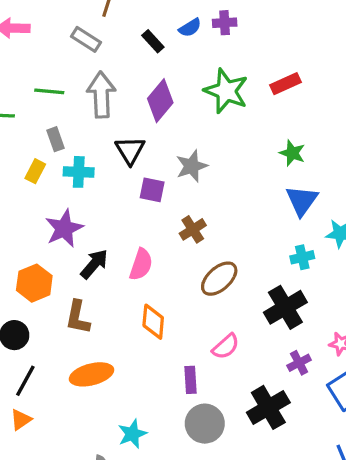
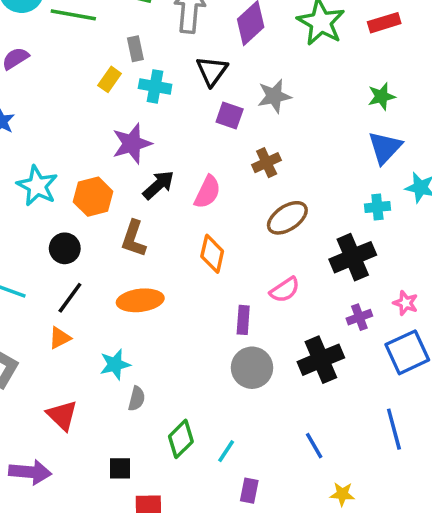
green star: (292, 153) -> (381, 96), turned 30
cyan star: (132, 434) -> (115, 364), moved

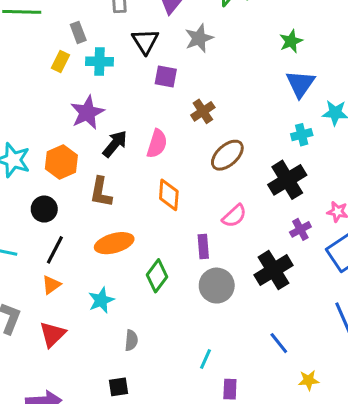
gray star: (274, 96) -> (199, 38), moved
gray semicircle: (137, 399) -> (131, 340), moved
red triangle: (62, 415) -> (52, 334), moved, turned 40
green diamond: (181, 439) -> (157, 276), moved

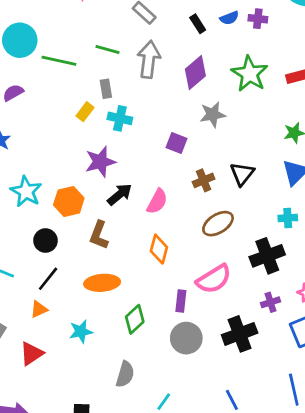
black triangle: (145, 41) -> (242, 174), moved
pink semicircle: (234, 216) -> (214, 279), size x1.5
gray semicircle: (131, 340) -> (125, 374), moved, size x1.4

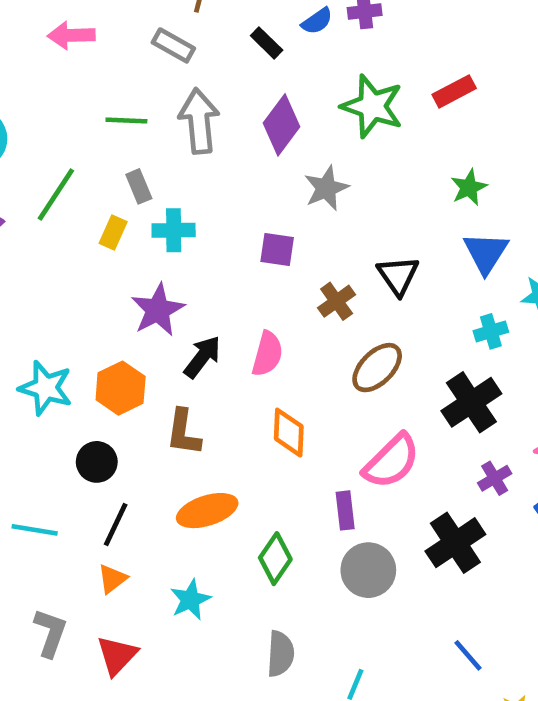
green line: (59, 61) -> (56, 194), moved, turned -56

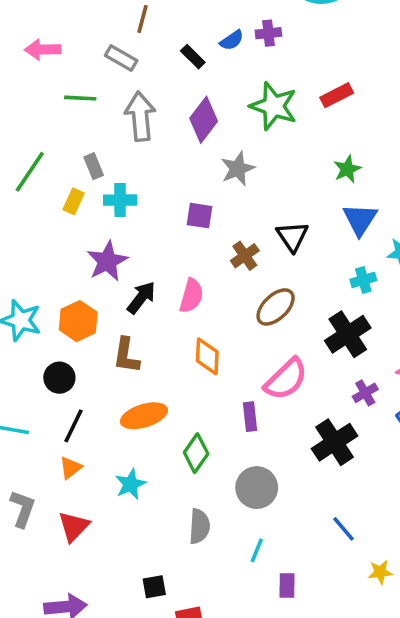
green line: (126, 120) -> (80, 98), moved
gray circle: (368, 570) -> (257, 488), moved

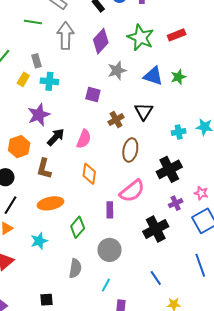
blue triangle: (360, 219) -> (153, 76), moved, turned -50
cyan cross: (363, 280) -> (179, 132), moved
brown ellipse: (276, 307) -> (130, 150), turned -40

